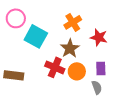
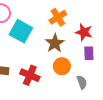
red cross: (55, 67) -> (30, 75), moved
purple rectangle: (101, 68) -> (89, 53), moved

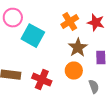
red star: (84, 32) -> (96, 23), moved
brown star: (55, 43) -> (78, 48), moved

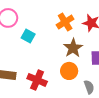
cyan square: (33, 36) -> (28, 36), size x0.6

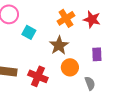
brown star: (73, 48) -> (59, 45), moved

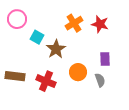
brown star: (59, 45) -> (56, 49), moved
gray semicircle: (90, 83) -> (100, 80), moved

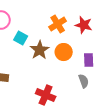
orange circle: (78, 72) -> (64, 52), moved
red cross: (46, 81) -> (46, 95), moved

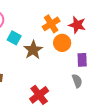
orange circle: (64, 52) -> (62, 43), moved
red cross: (46, 95) -> (39, 95), turned 30

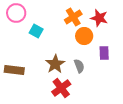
brown star: (33, 50) -> (55, 64), moved
gray semicircle: (77, 81) -> (79, 66), moved

